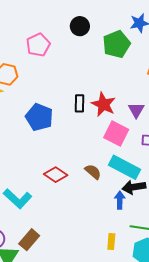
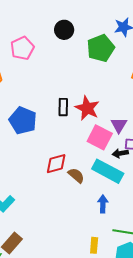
purple triangle: (136, 110) -> (119, 125), moved
red diamond: (56, 175) -> (56, 164), moved, turned -50
black arrow: (134, 187) -> (120, 153), moved, size x0.7

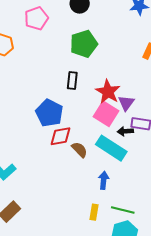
green pentagon: (101, 48) -> (84, 44), moved
red star: (87, 108) -> (108, 92), moved
blue pentagon: (23, 120) -> (49, 113), moved
yellow rectangle: (94, 245) -> (94, 212), moved

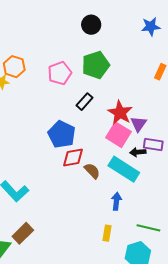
pink pentagon: (36, 18) -> (60, 73), moved
black rectangle: (72, 80) -> (84, 102), turned 36
green line: (123, 210) -> (148, 228), moved

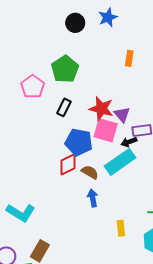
black circle: (91, 25) -> (75, 23), moved
blue pentagon: (62, 134) -> (79, 142), moved
cyan rectangle: (124, 169) -> (120, 162), turned -52
blue arrow: (116, 201) -> (93, 198), moved

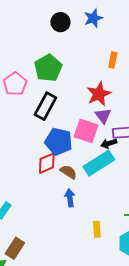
black rectangle: (64, 107) -> (45, 106), size x1.5
red star: (101, 109) -> (99, 94), moved, turned 30

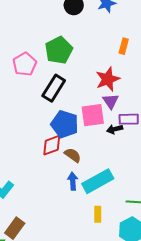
pink square: (86, 131) -> (93, 115), turned -30
cyan rectangle: (99, 163) -> (98, 181), moved

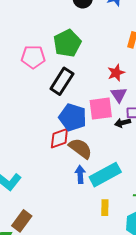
pink pentagon: (25, 64) -> (33, 57), turned 30
red star: (108, 79) -> (116, 73), size x0.7
brown semicircle: (73, 155) -> (80, 148), size x1.4

